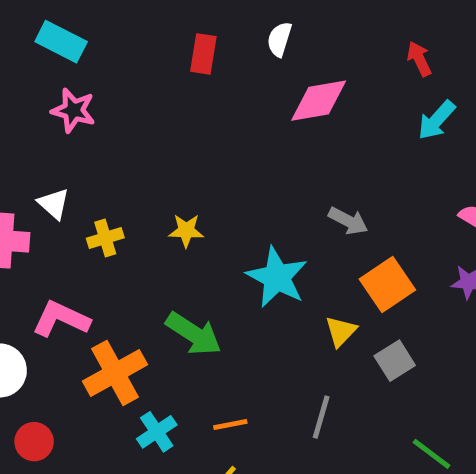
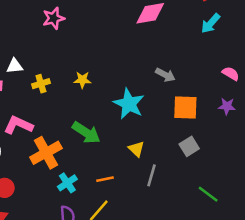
pink star: (73, 110) -> (54, 18), moved, turned -30
white triangle: (54, 204) -> (15, 66), turned -48
orange square: (387, 285) -> (185, 107), turned 36
yellow triangle: (341, 331) -> (136, 149), moved, turned -30

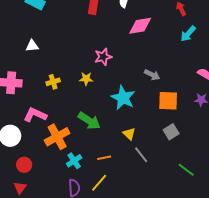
pink star: (54, 18) -> (103, 57), moved
white triangle: (15, 66) -> (32, 46), moved
gray line: (152, 175) -> (141, 155), turned -54

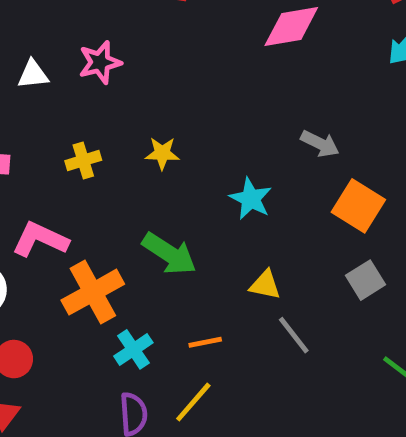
pink star: (103, 57) -> (100, 62), moved
cyan star: (123, 98) -> (251, 199), size x0.7
orange square: (168, 101) -> (358, 206), turned 30
yellow triangle: (129, 134) -> (265, 285), turned -32

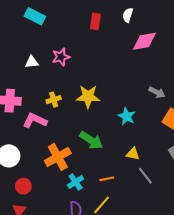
yellow star: (162, 153) -> (88, 96), size x1.6
pink L-shape: (40, 239) -> (35, 120), moved

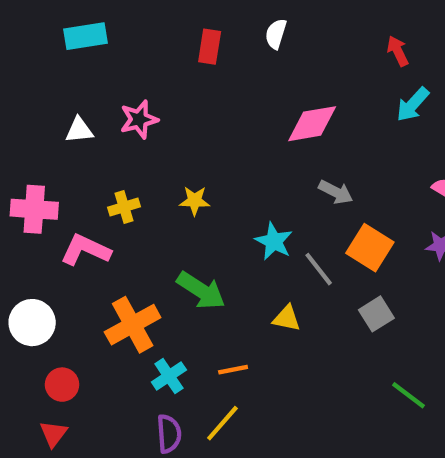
cyan rectangle: (35, 16) -> (86, 36), turned -36
pink diamond: (144, 41) -> (312, 124), moved
yellow star: (88, 96) -> (195, 201), size x0.6
gray line: (145, 176) -> (319, 269), moved

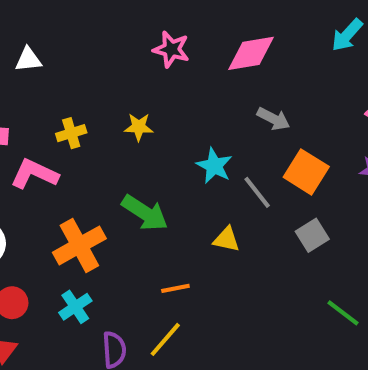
pink star: (139, 119) -> (171, 49), moved, turned 30
cyan cross: (169, 376) -> (75, 307), moved

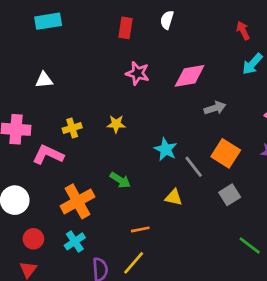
gray arrow: (274, 119) -> (215, 108), moved, turned -45
green arrow: (145, 213) -> (120, 180), size x0.7

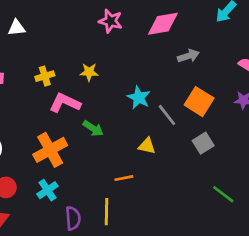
pink L-shape: (48, 155) -> (65, 103), moved
orange line: (140, 229) -> (124, 178), moved
yellow line: (134, 263) -> (107, 212), turned -40

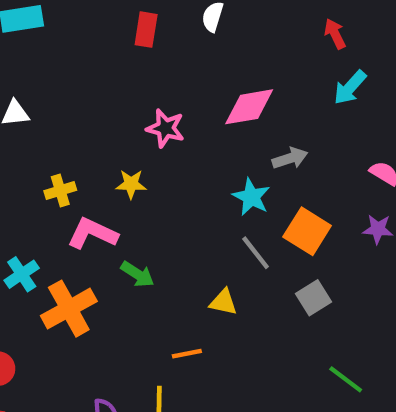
pink star: (111, 21) -> (165, 128), moved
cyan star: (139, 98) -> (251, 197), moved
cyan cross: (47, 190) -> (22, 274), moved

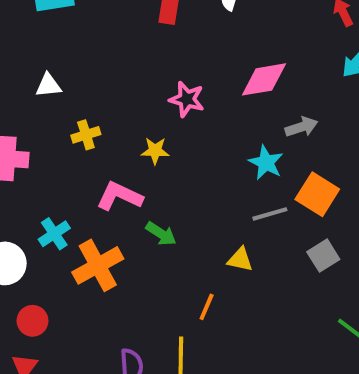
yellow cross: (60, 191) -> (86, 135), moved
gray line: (256, 253) -> (270, 214), turned -68
orange line: (187, 354) -> (207, 307), turned -56

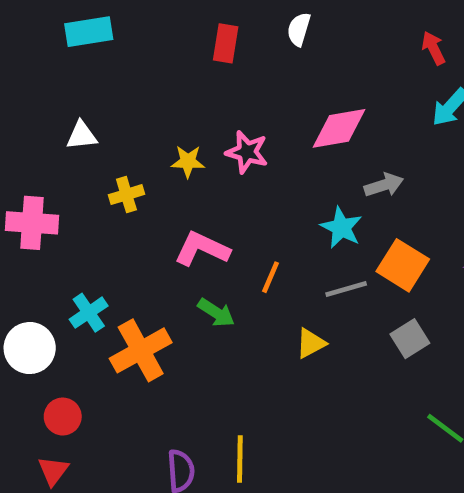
yellow star: (155, 151) -> (188, 161), moved
pink L-shape: (120, 196) -> (202, 249), moved
yellow triangle: (240, 259) -> (311, 343), turned -40
orange line: (207, 307) -> (271, 277), moved

